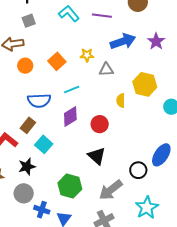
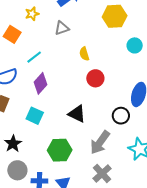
yellow star: (87, 55) -> (32, 14), moved
yellow hexagon: (145, 84) -> (115, 16), moved
red circle: (100, 124) -> (95, 78), moved
cyan square: (44, 144) -> (35, 116), moved

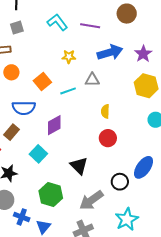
orange square: (12, 34) -> (42, 82), moved
cyan line: (34, 57) -> (68, 91), moved

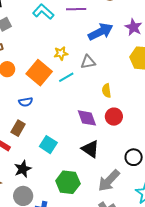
yellow star: (69, 57) -> (61, 53), moved
orange square: (42, 82) -> (39, 73), size x1.4
blue semicircle: (24, 108) -> (26, 102), size x0.6
purple diamond: (54, 125) -> (87, 118), moved, turned -70

